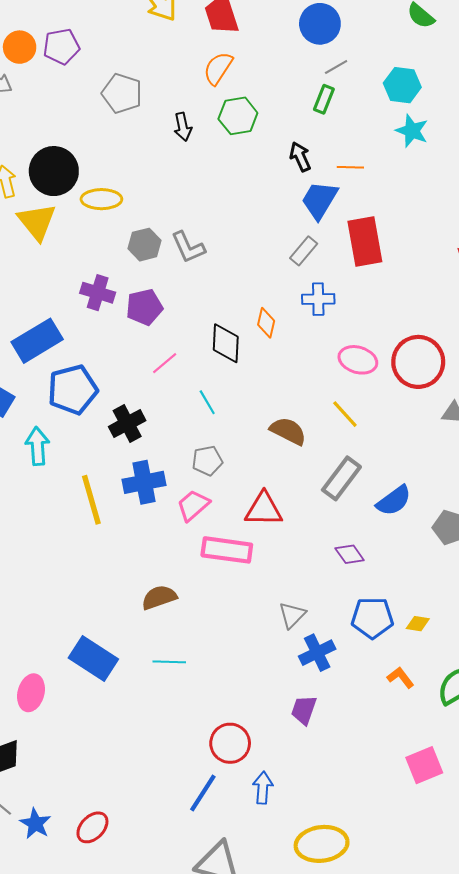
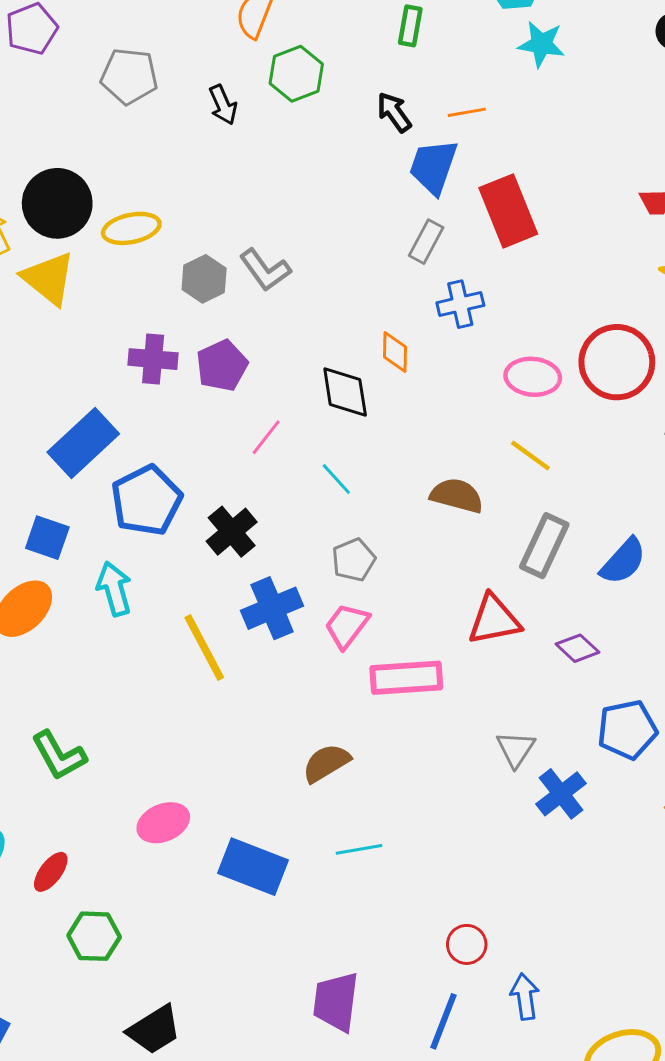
red triangle: (264, 509) -> (494, 620), moved
pink ellipse: (31, 693) -> (163, 823), moved, turned 64
purple trapezoid: (304, 710) -> (336, 1002), moved, size x1.4
red circle: (230, 743) -> (467, 944), size x0.7

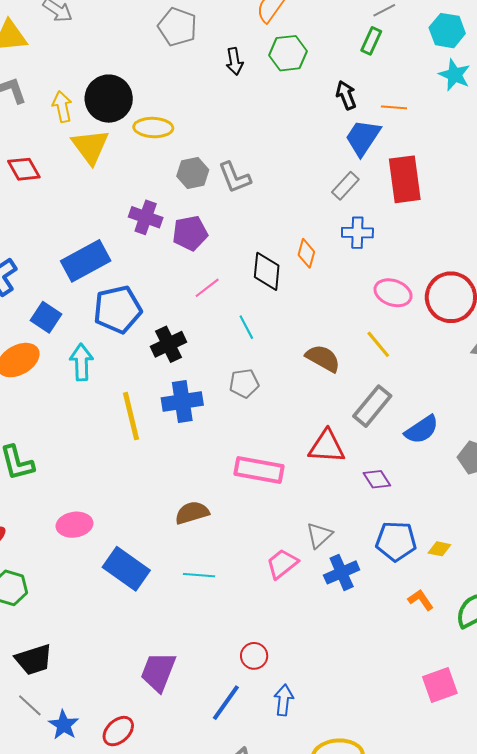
pink trapezoid: (347, 626) -> (282, 564), moved

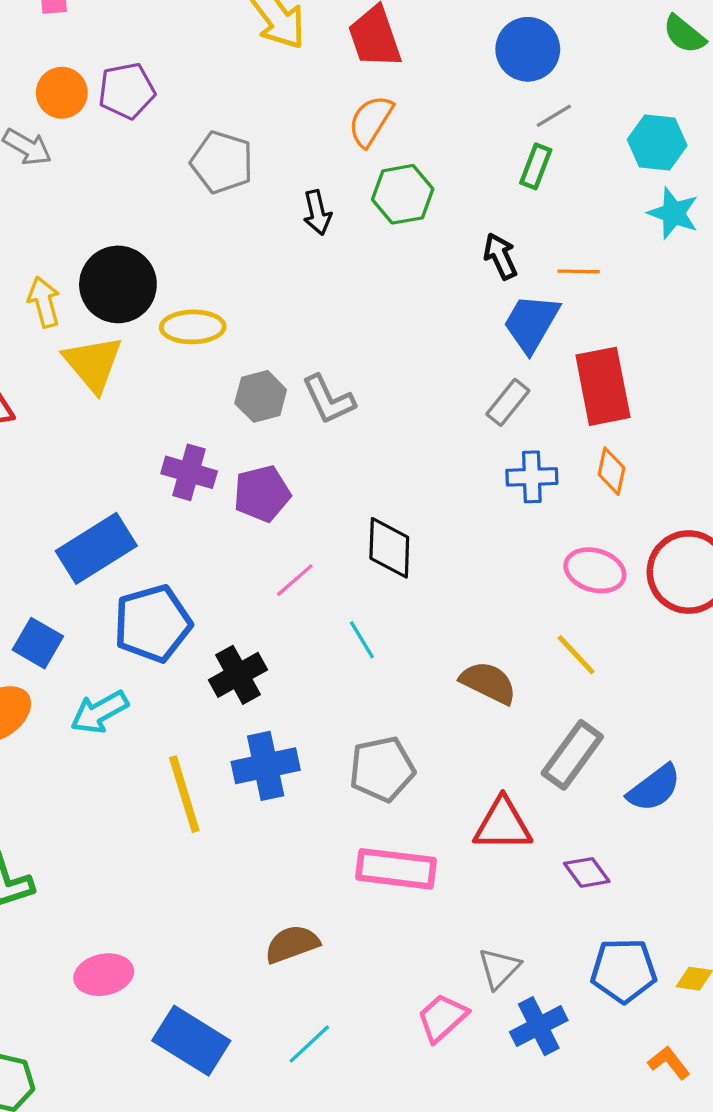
orange diamond: (306, 253) -> (612, 471), moved
cyan arrow: (81, 362) -> (99, 712), turned -114
gray pentagon: (244, 383) -> (382, 769), moved, size x1.4
cyan line: (199, 575) -> (309, 1044), turned -44

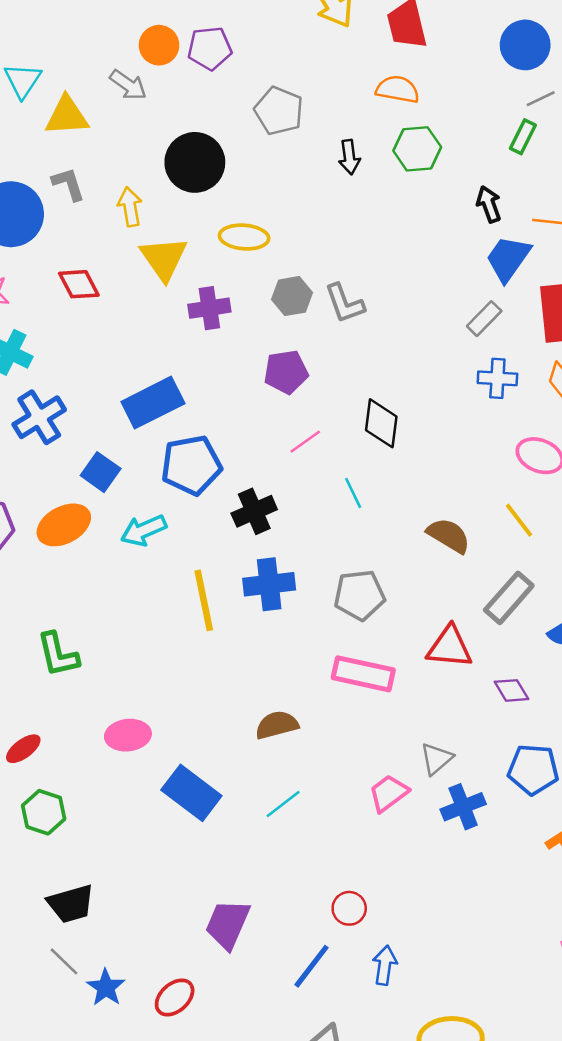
orange semicircle: (371, 121) -> (398, 89), turned 63
black circle: (118, 284) -> (195, 162), moved
purple cross: (189, 472) -> (209, 308), moved, turned -30

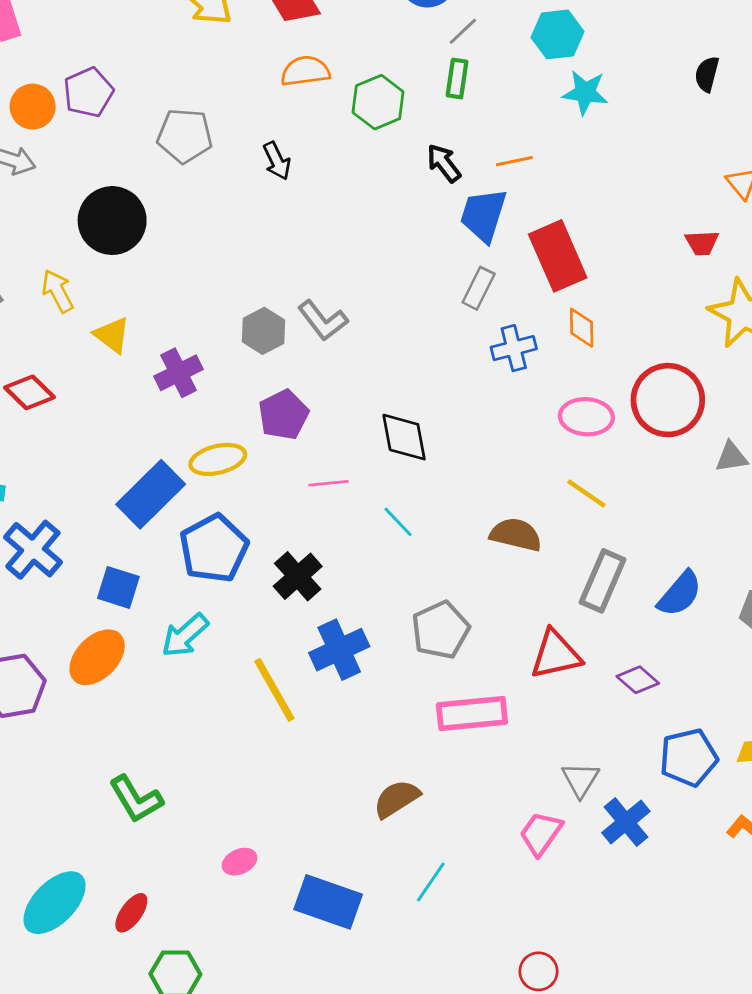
green hexagon: (417, 149) -> (378, 102), moved
yellow ellipse: (244, 237) -> (218, 459), moved
yellow triangle: (164, 258) -> (112, 335), size x0.7
pink line: (305, 442) -> (329, 483), turned 48
pink ellipse: (128, 735) -> (239, 862), size x0.7

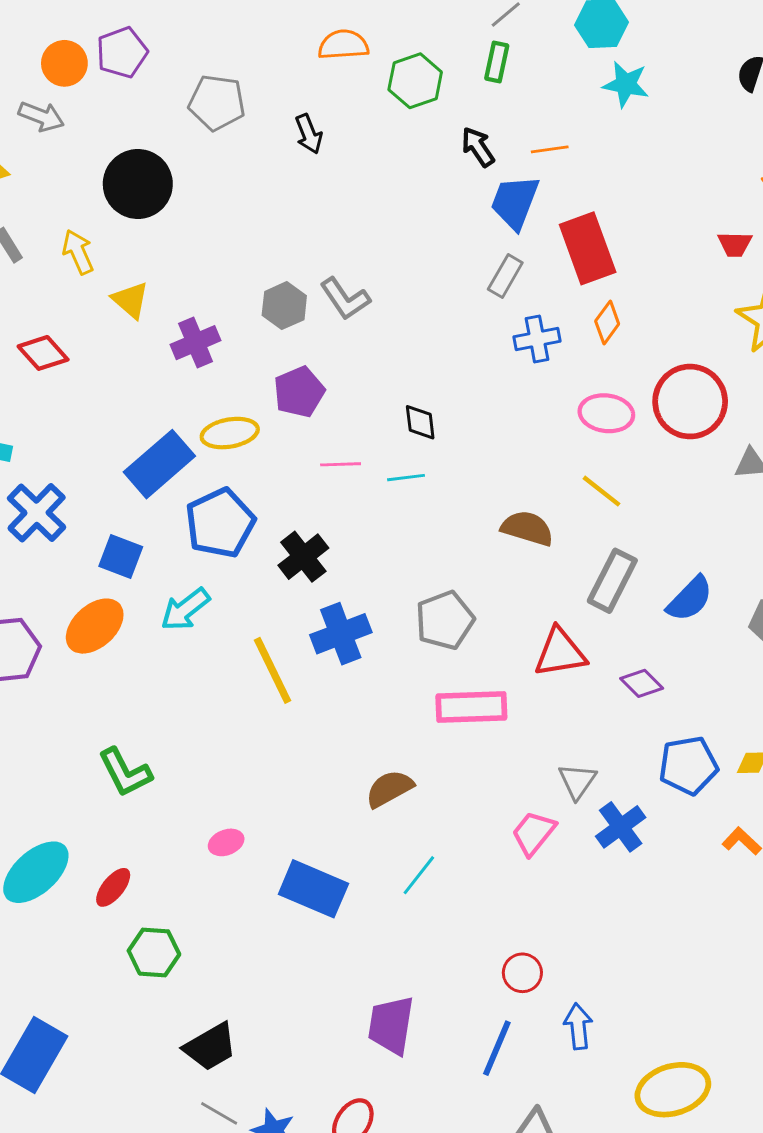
orange diamond: (582, 328) -> (607, 323), turned 33
black diamond: (404, 437) -> (420, 422), size x0.7
cyan line: (398, 522) -> (406, 478), moved, turned -57

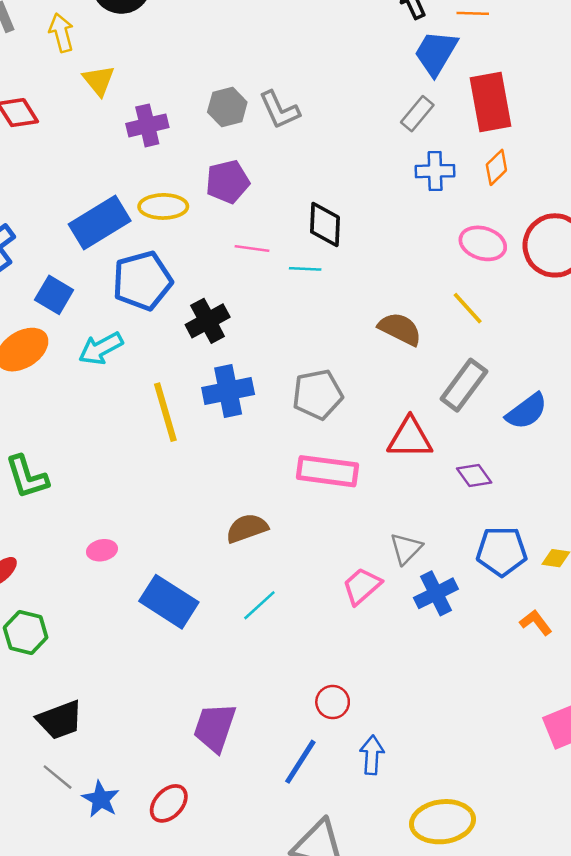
black diamond: (420, 422) -> (325, 224), size x1.4

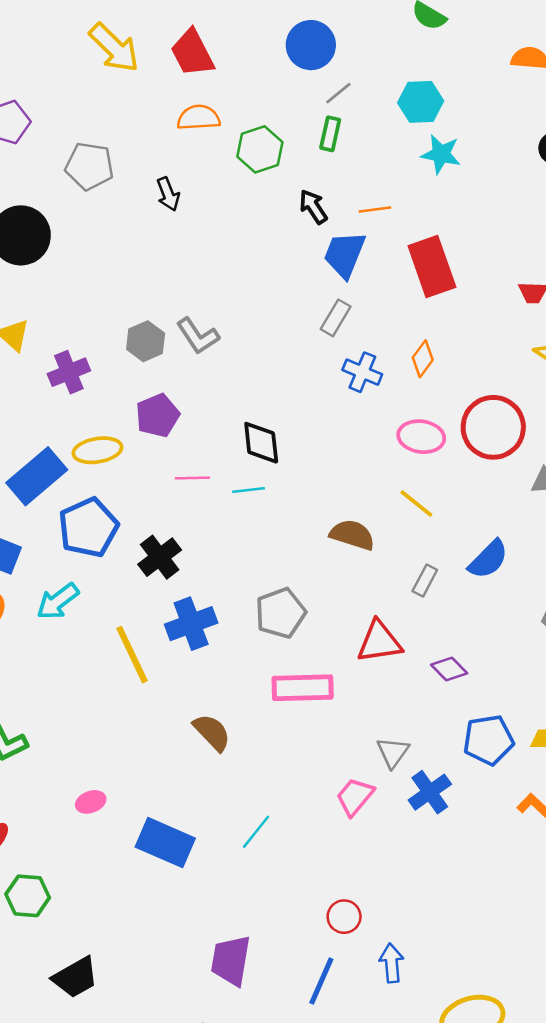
red rectangle: (490, 102) -> (432, 266), moved
blue cross: (435, 171) -> (362, 372), turned 33
gray rectangle: (464, 385) -> (425, 581), size x0.6
blue semicircle: (527, 411) -> (488, 559), moved
brown semicircle: (247, 528) -> (212, 732), moved, turned 75

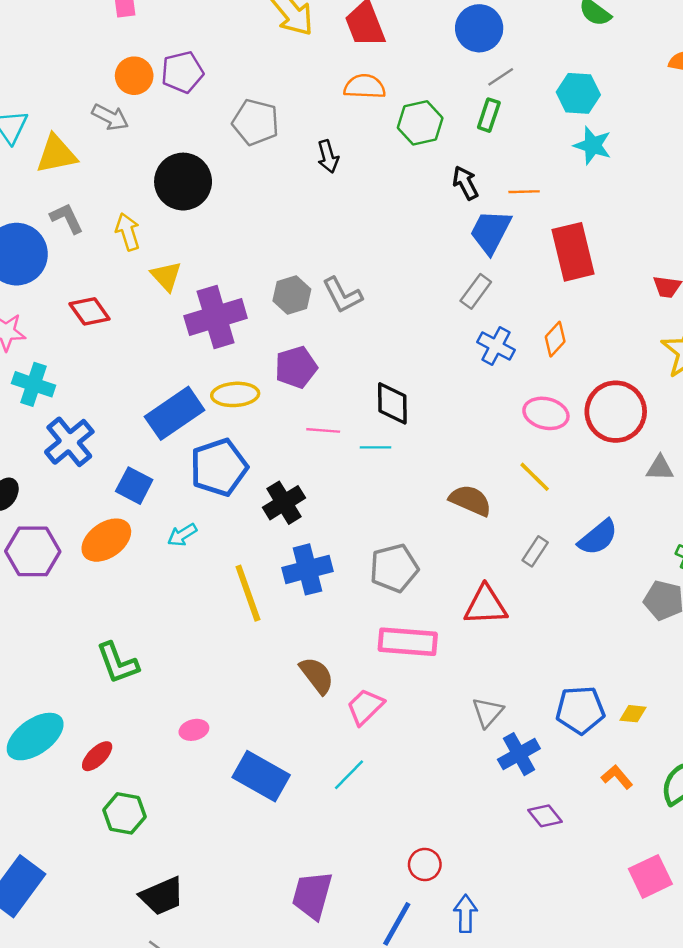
purple cross: (69, 372) -> (216, 317), size x1.5
cyan arrow: (58, 601) -> (182, 535), size x0.7
purple diamond: (449, 669) -> (545, 816), moved
pink trapezoid: (355, 797) -> (365, 707), moved

